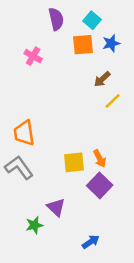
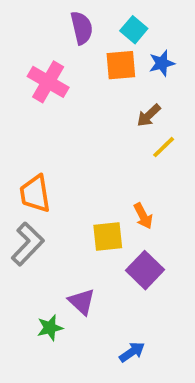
pink cross: (33, 56) -> (48, 82), size x1.5
orange arrow: (100, 159) -> (143, 216), moved
gray L-shape: (19, 168) -> (28, 244), turned 80

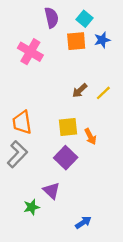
brown arrow: (149, 115) -> (80, 91), moved
yellow square: (108, 236) -> (68, 127), moved
purple square: (145, 270) -> (66, 158), moved

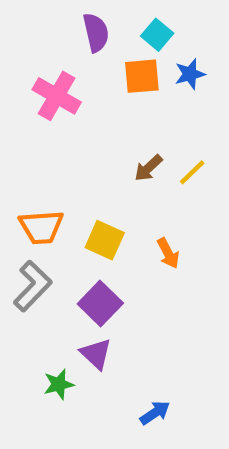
orange trapezoid: (22, 122) -> (41, 227), turned -85
yellow square: (68, 127) -> (105, 240), moved, turned 30
purple square: (66, 158) -> (100, 304), moved

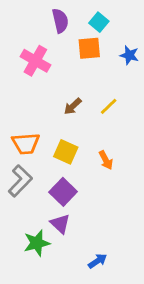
blue star: (190, 74) -> (129, 55), moved, turned 30
brown arrow: (148, 168) -> (73, 106), moved
yellow line: (192, 172) -> (109, 106), moved
green star: (59, 384) -> (37, 243), size x1.4

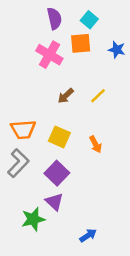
pink cross: (35, 61) -> (49, 55), moved

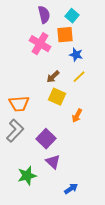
blue star: (117, 50) -> (76, 55), moved
yellow square: (59, 137) -> (57, 97), moved
orange arrow: (96, 144) -> (77, 116), turned 56
purple triangle: (54, 202) -> (53, 162), moved

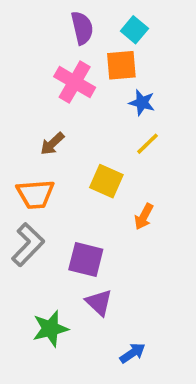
brown arrow: (53, 77) -> (52, 144), moved
purple square: (46, 139) -> (86, 260), turned -30

